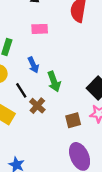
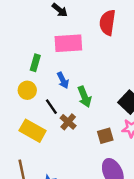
pink rectangle: (40, 29) -> (68, 43), size x1.6

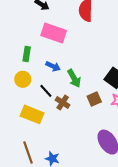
pink rectangle: (68, 43) -> (54, 33), turned 30
blue arrow: (63, 80) -> (53, 66), turned -32
brown square: (105, 136) -> (94, 99), moved

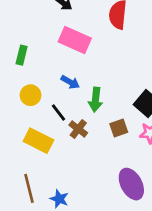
green rectangle: (27, 54) -> (22, 55), moved
green arrow: (74, 78) -> (96, 100), turned 30

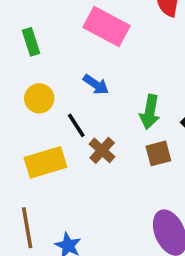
green rectangle: (22, 55) -> (31, 42), turned -36
green arrow: (96, 100) -> (150, 112), moved
yellow rectangle: (38, 141) -> (45, 162), turned -48

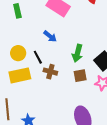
yellow circle: (39, 98) -> (18, 53), moved
brown cross: (102, 150) -> (50, 72), turned -32

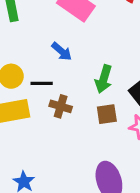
black line: (38, 57) -> (42, 83), turned -64

